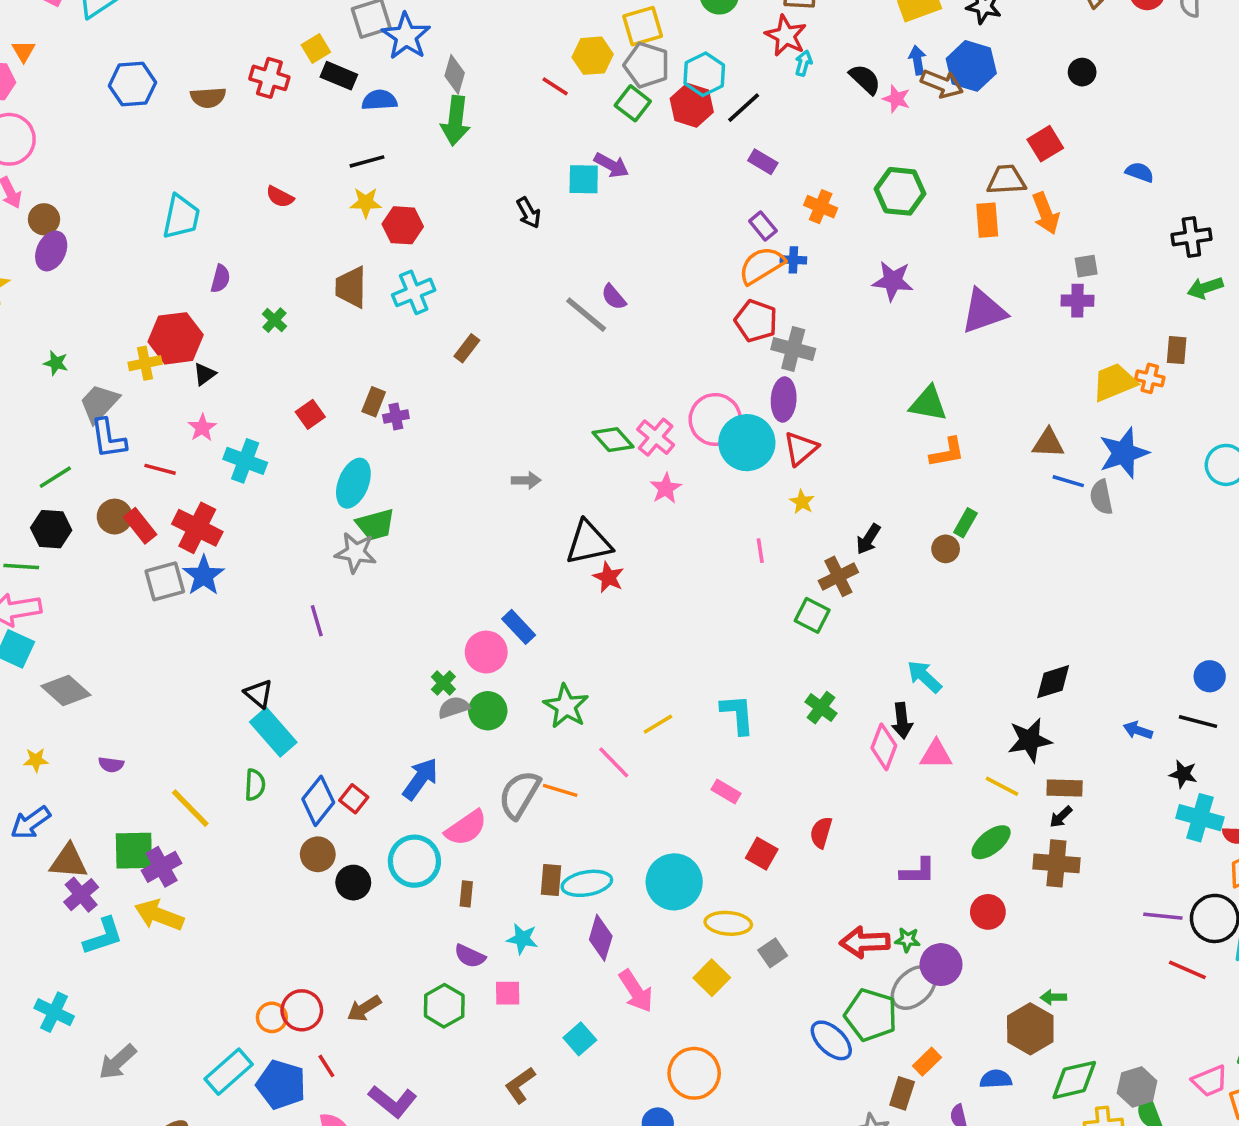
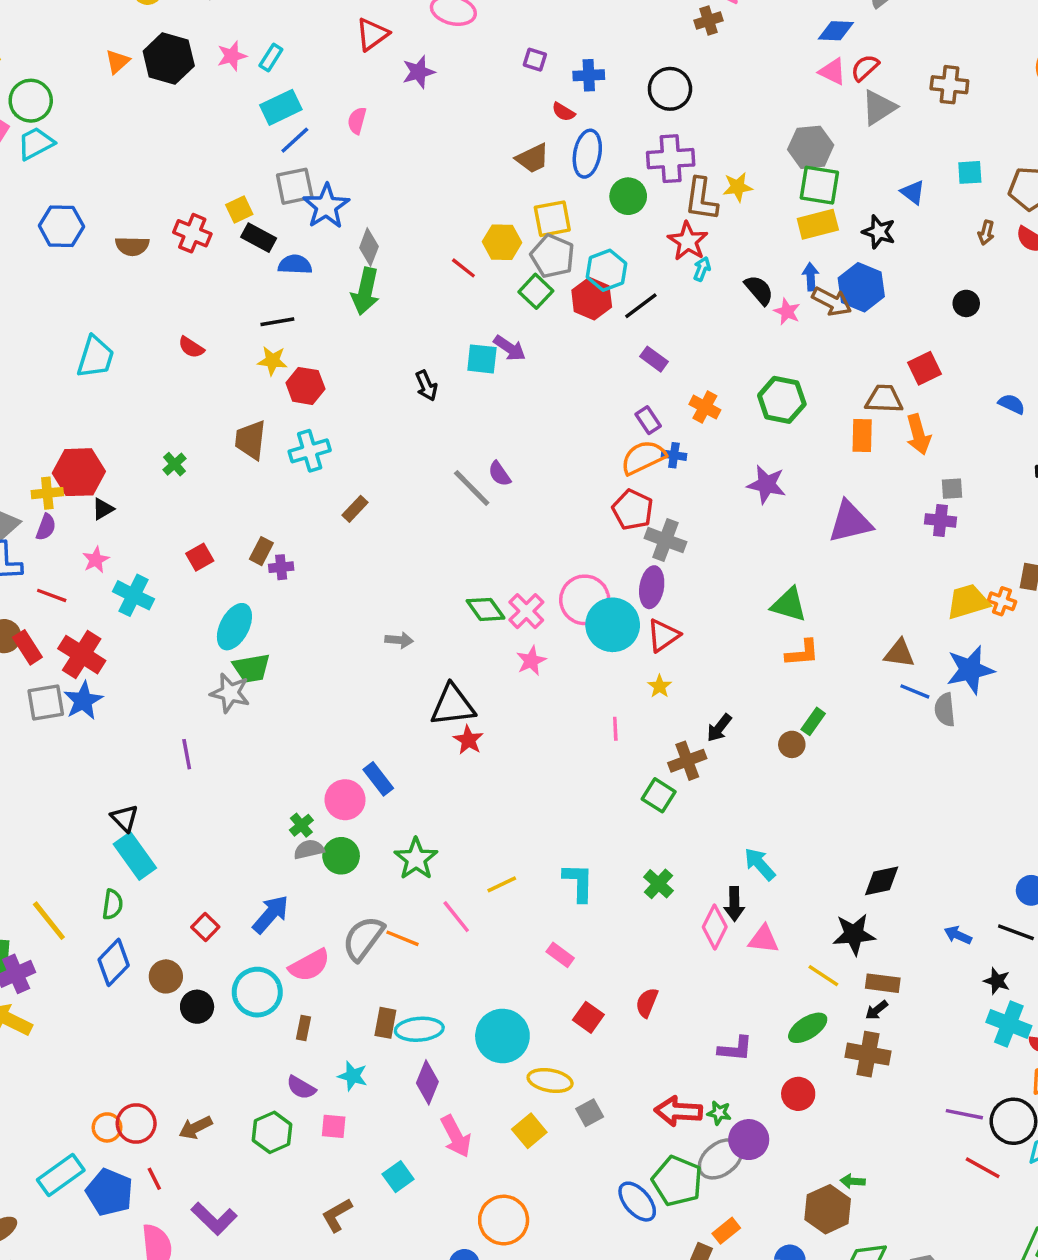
purple semicircle: (220, 279) -> (46, 527), moved
blue diamond: (318, 801) -> (114, 962), moved

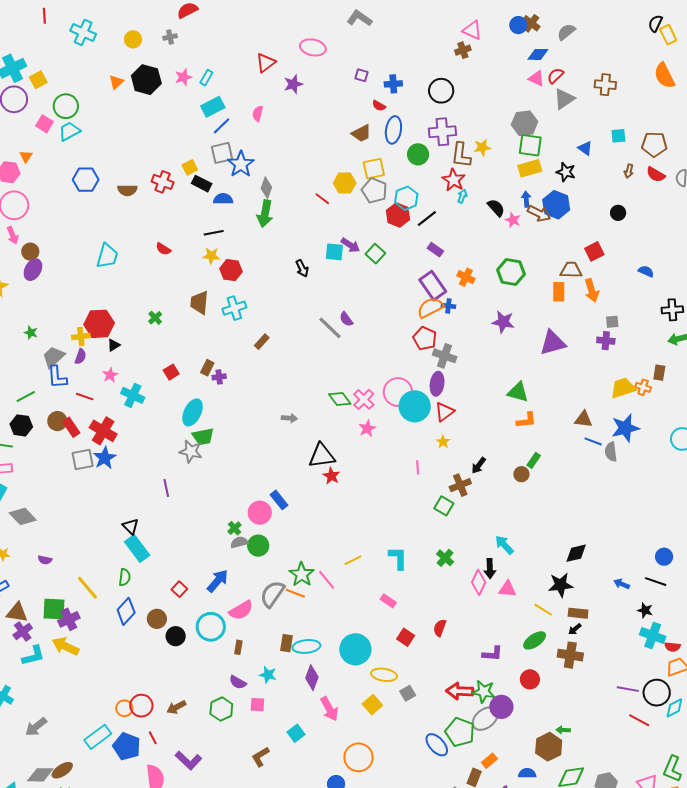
green square: (536, 291) -> (375, 254), moved
purple rectangle: (648, 420) -> (433, 286), size x1.8
green star: (416, 859) -> (302, 574), moved
green star: (719, 1113) -> (484, 692), size x1.6

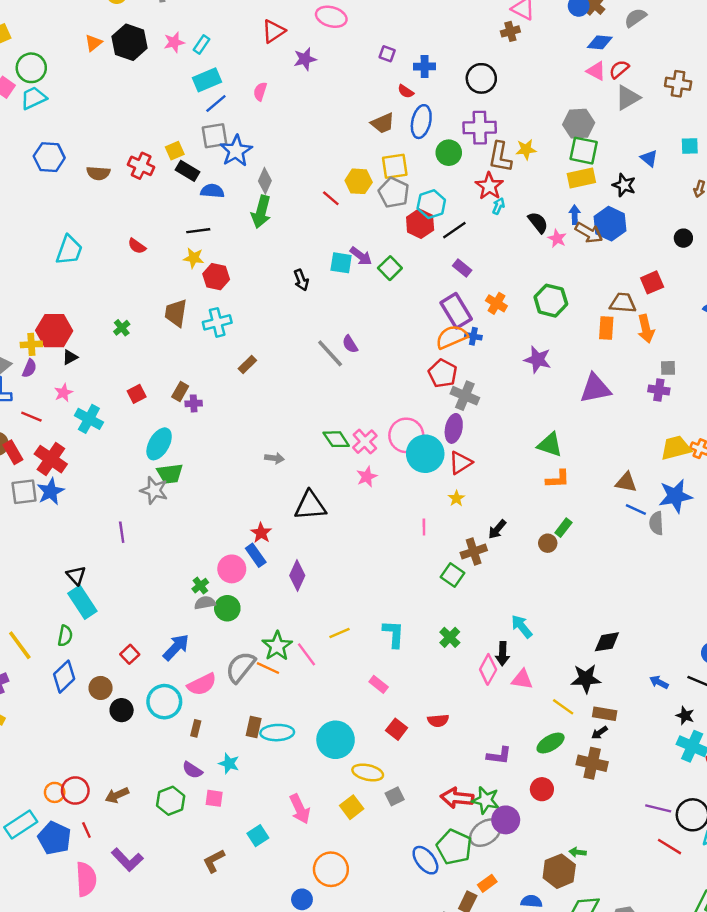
red star: (331, 476) -> (261, 533), moved
red semicircle: (440, 628) -> (438, 721), turned -120
purple diamond: (312, 678) -> (297, 575), moved

